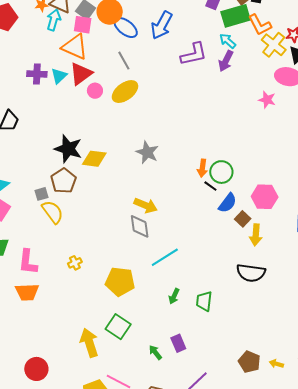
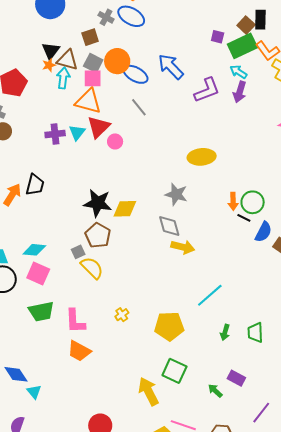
blue arrow: (162, 25) -> (171, 67), turned 116
yellow ellipse: (125, 92) -> (202, 157), moved, turned 40
gray diamond: (140, 226) -> (169, 226), moved
orange trapezoid: (27, 292) -> (79, 351), turned 40
purple rectangle: (178, 343) -> (236, 378), turned -30

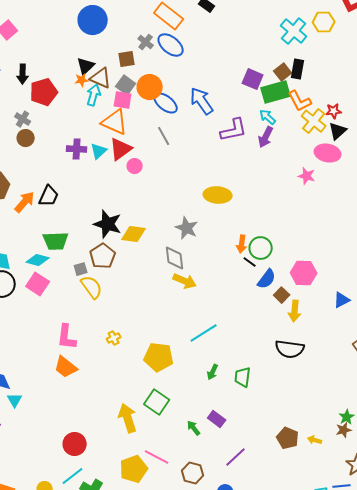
purple square: (218, 37) -> (253, 79), size x1.5
green trapezoid: (41, 311) -> (56, 241), moved

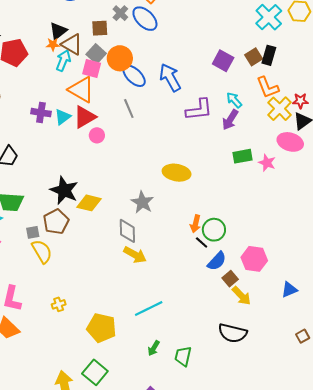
green rectangle: (276, 92) -> (243, 156), moved, size x0.7
yellow arrow: (295, 311) -> (241, 296), turned -55

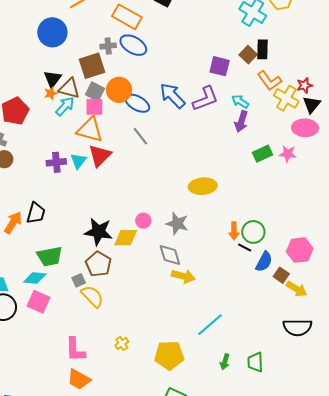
gray cross: (120, 13) -> (108, 46), turned -35
brown square: (100, 28) -> (92, 66), size x1.5
cyan arrow: (63, 61) -> (65, 106), turned 35
purple L-shape: (199, 110) -> (205, 99), moved
pink circle: (97, 135) -> (143, 221), moved

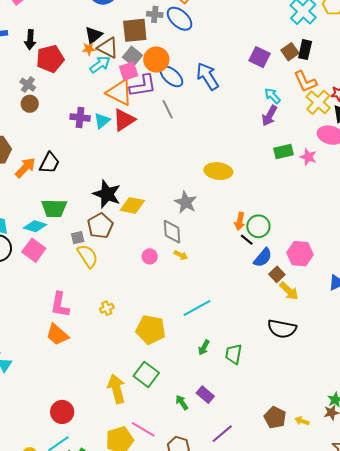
purple L-shape: (205, 99) -> (143, 86), moved
pink square: (94, 107) -> (129, 71), turned -30
pink circle: (143, 221) -> (150, 256), moved
yellow arrow: (183, 276) -> (181, 255), size x0.6

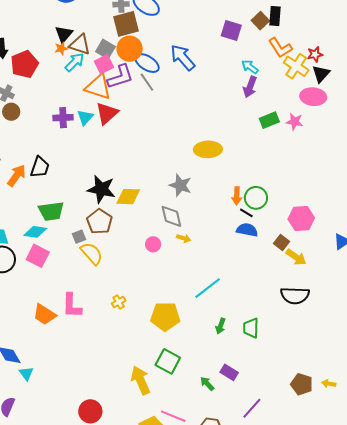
brown square: (135, 30) -> (126, 24), moved
gray line: (168, 109) -> (147, 82), moved
blue semicircle: (263, 258) -> (247, 230), moved, turned -110
orange trapezoid: (57, 335) -> (44, 314), moved

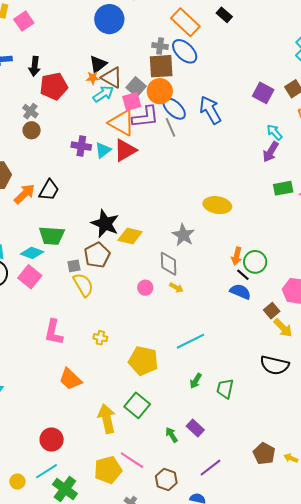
yellow cross: (119, 302) -> (100, 338), turned 32
orange trapezoid: (44, 314) -> (70, 379), moved

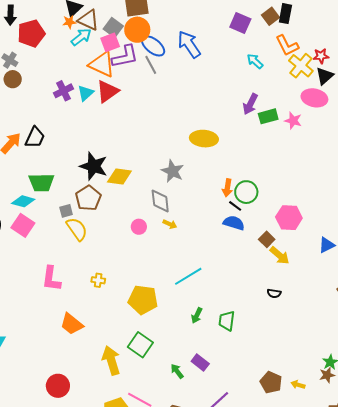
purple cross: (81, 146) -> (64, 91), turned -30
purple arrow: (271, 152) -> (250, 104), moved
black semicircle: (275, 365) -> (274, 293), size x0.5

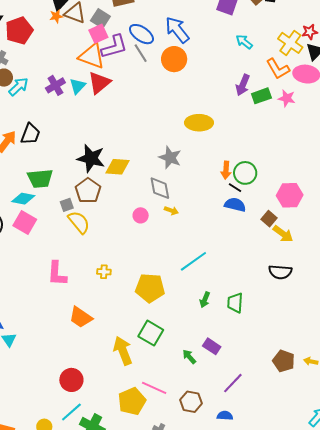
orange circle: (137, 30) -> (174, 59), moved
cyan arrow: (81, 37) -> (18, 87), moved
orange L-shape: (287, 46) -> (278, 69), moved
black semicircle: (274, 293) -> (280, 272), size x1.6

